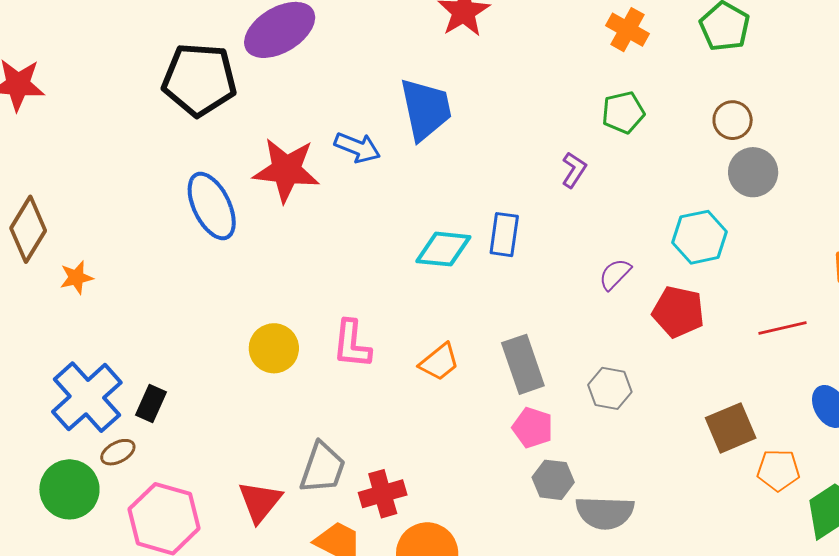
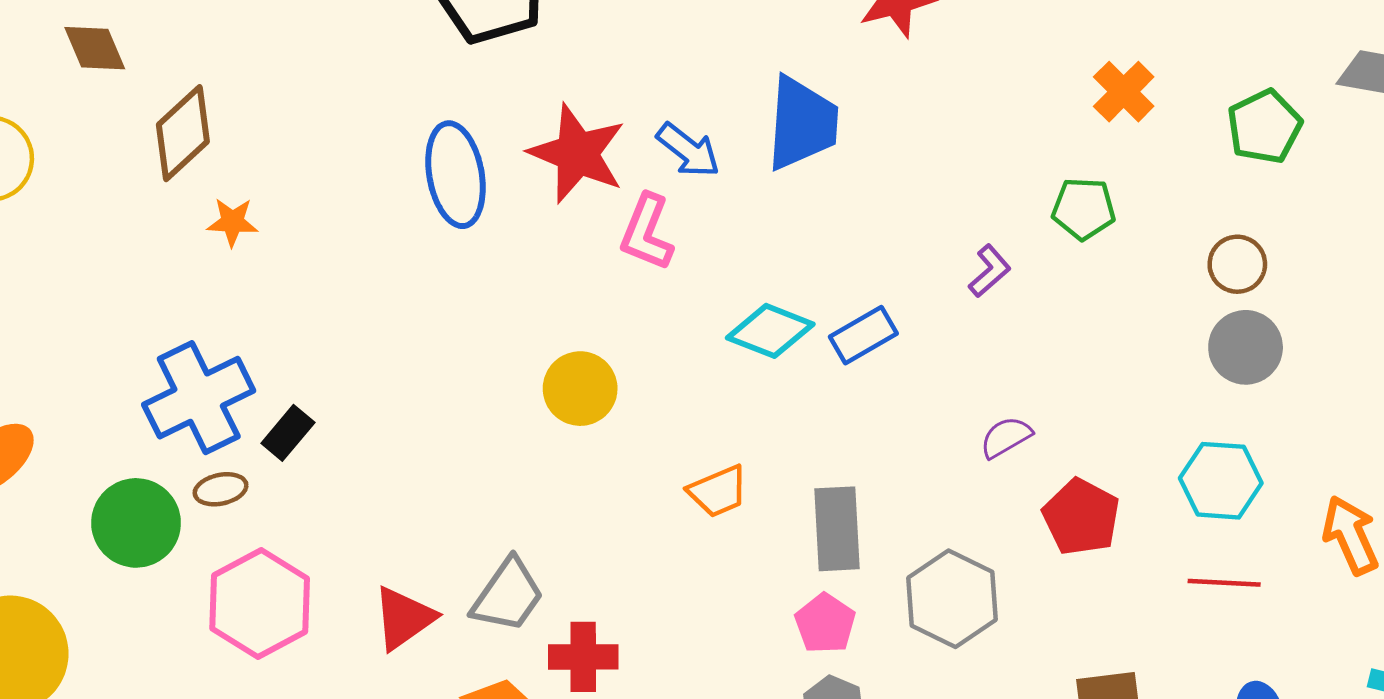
blue rectangle: (504, 235) -> (863, 335), turned 36
cyan hexagon: (700, 237) -> (1221, 481), moved
pink L-shape: (352, 344) -> (647, 232), moved
yellow circle: (274, 348) -> (580, 389), moved
gray hexagon: (610, 388) -> (952, 599), size x1.5

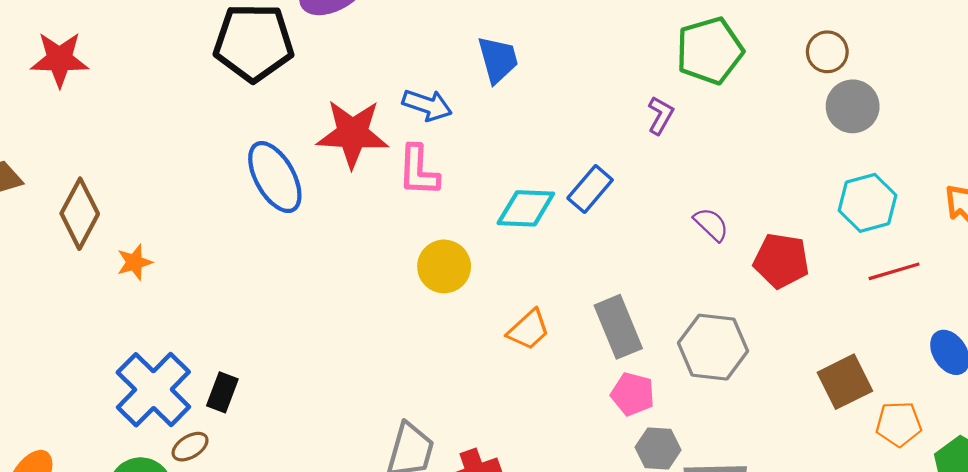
blue trapezoid: (802, 123) -> (498, 60), size x0.7
green pentagon: (1084, 209) -> (710, 51), size x1.5
yellow circle: (580, 389) -> (444, 266), moved
purple semicircle: (1006, 437) -> (711, 224), turned 93

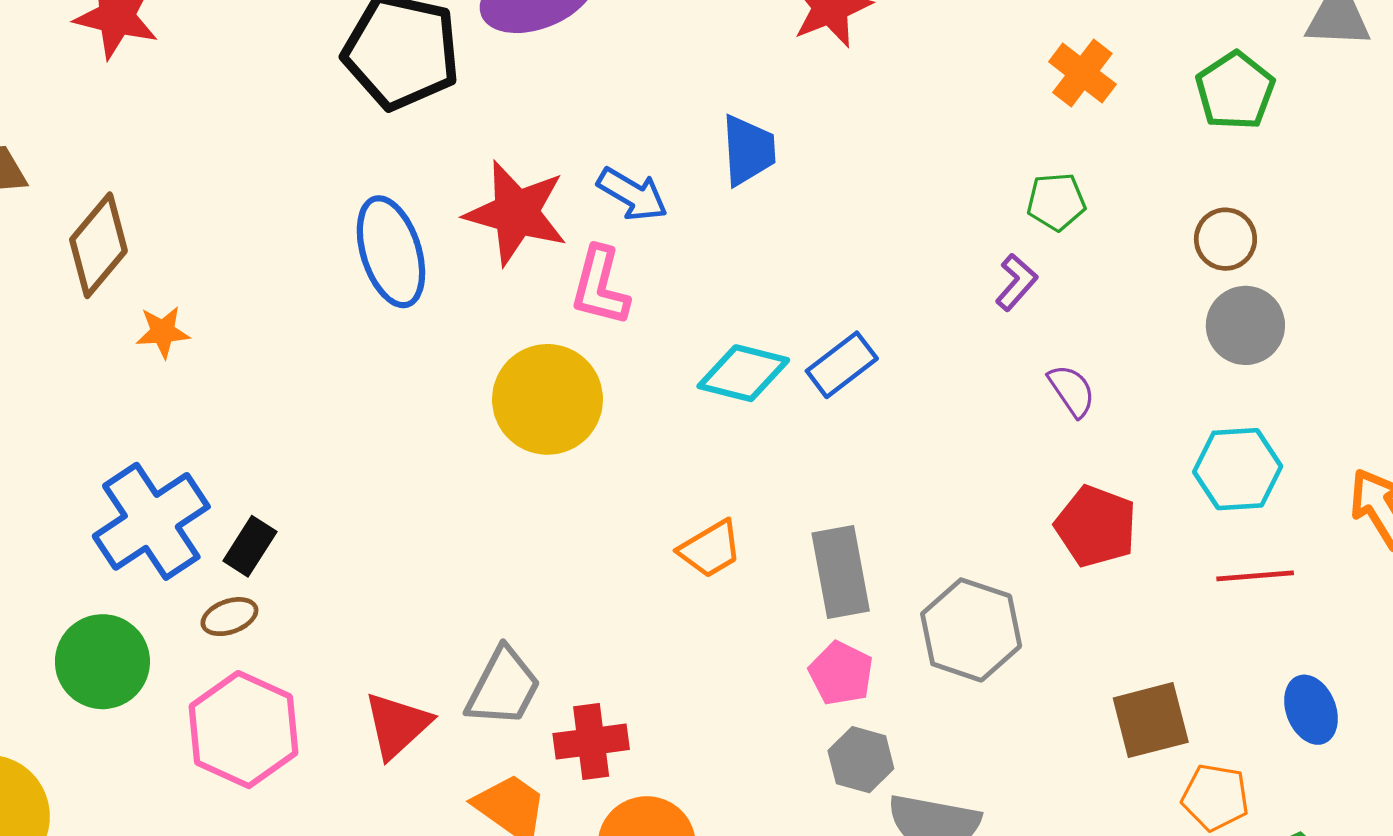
green pentagon: (710, 51) -> (1056, 202), size x0.6
purple L-shape: (660, 115) -> (1016, 282), moved
purple semicircle: (711, 224) -> (1072, 391), moved
yellow circle: (444, 266) -> (548, 399), moved, size x1.4
brown ellipse: (190, 447) -> (229, 617), moved

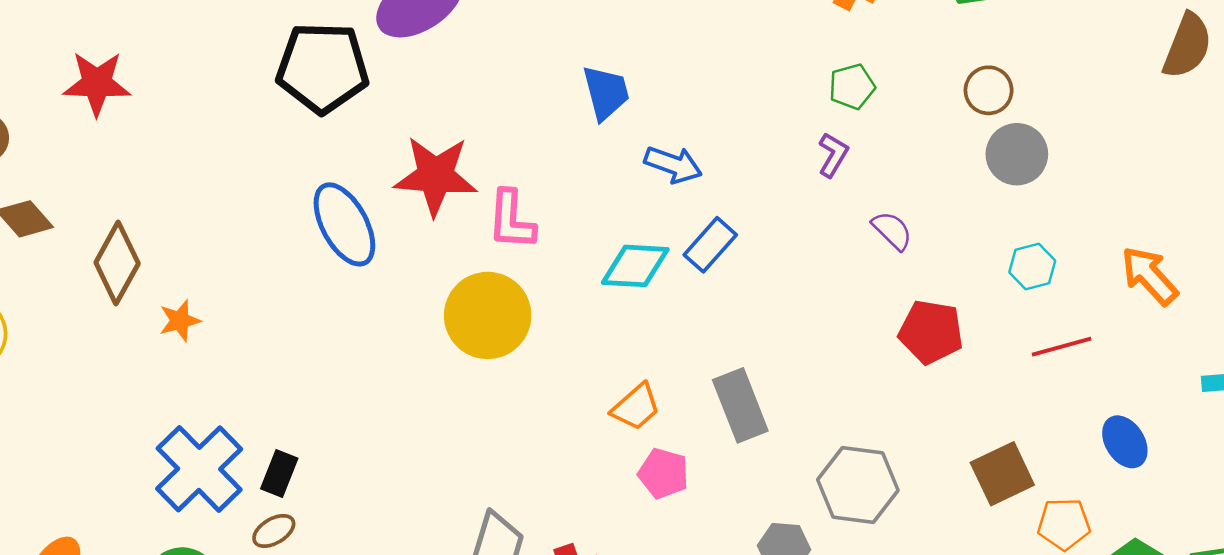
blue arrow: (632, 194) -> (673, 165), moved
cyan hexagon: (1238, 469) -> (1032, 267), size x0.7
gray hexagon: (971, 630) -> (858, 485), moved
pink pentagon: (841, 673) -> (663, 473), moved

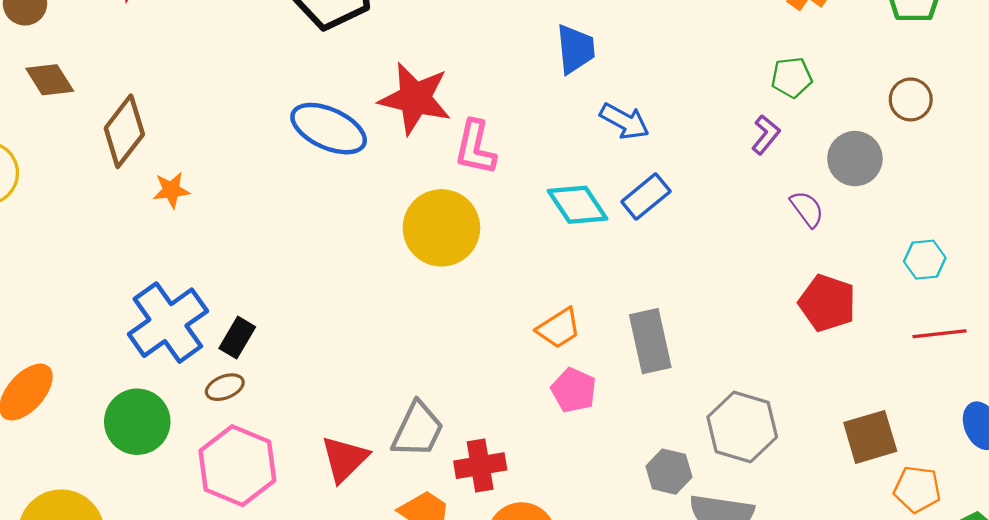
gray circle: (1017, 154) -> (855, 159), moved
blue ellipse: (344, 224) -> (329, 129), turned -46
cyan diamond: (635, 266) -> (577, 205), turned 44

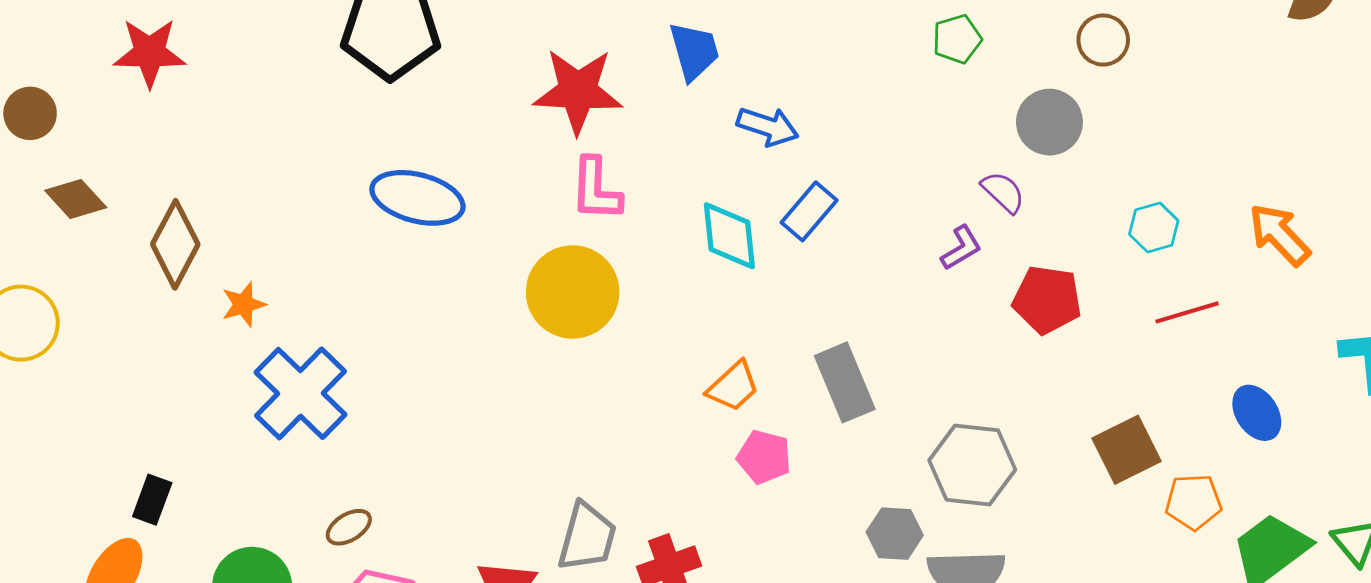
red star: (415, 98) -> (578, 91), moved
purple L-shape: (766, 135) -> (961, 248), moved, turned 30
cyan diamond: (577, 205) -> (729, 236), turned 38
blue cross: (168, 323) -> (300, 393), moved
black rectangle: (237, 338) -> (152, 500), moved

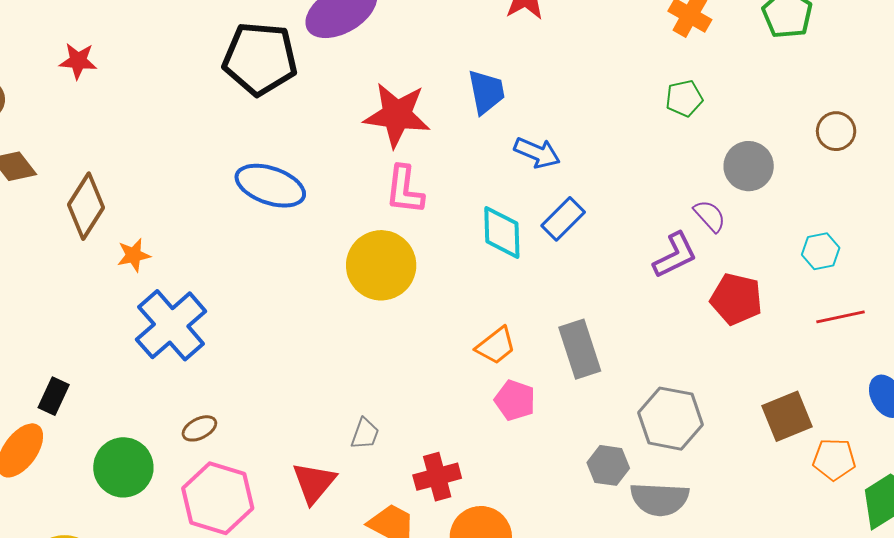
brown circle: (1103, 40) -> (836, 131), moved
red star: (150, 53) -> (78, 61), size x0.7
purple L-shape: (961, 248) -> (675, 255), size x1.4
gray trapezoid: (587, 537) -> (365, 434), moved, size x0.6

